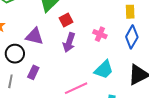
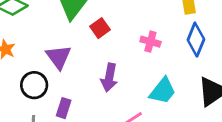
purple triangle: (35, 36) -> (59, 57), turned 48
purple arrow: (69, 42) -> (109, 78), moved

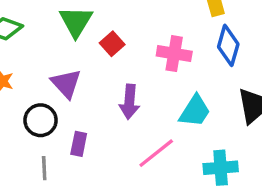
pink cross: (150, 42) -> (174, 54), size x1.4

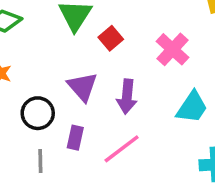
pink cross: (174, 54) -> (173, 49), turned 32
purple triangle: (66, 84) -> (83, 87), moved
pink line: (156, 153) -> (122, 149), moved

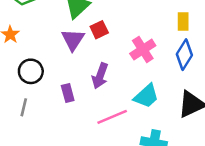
purple triangle: (83, 87) -> (73, 40), moved
purple rectangle: (75, 138) -> (68, 93), moved, turned -42
pink line: (122, 149) -> (112, 117), moved

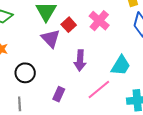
pink cross: (143, 50) -> (99, 21), moved
purple rectangle: (68, 93) -> (59, 94), moved, turned 56
gray line: (24, 107) -> (20, 104), moved

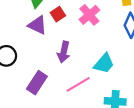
purple triangle: (51, 38) -> (37, 25), turned -30
purple rectangle: (59, 94) -> (37, 83), size x1.5

